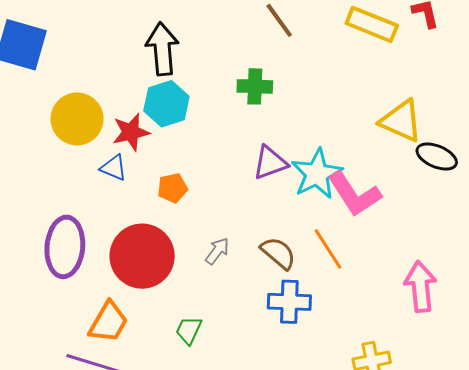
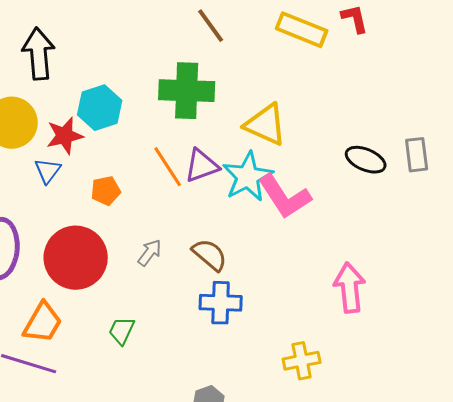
black arrow: (162, 49) -> (39, 54), moved
green cross: (255, 86) -> (187, 91), size x1.6
yellow triangle: (401, 121) -> (266, 125), moved
blue triangle: (114, 168) -> (48, 171), turned 44
orange line: (328, 249) -> (168, 167), moved

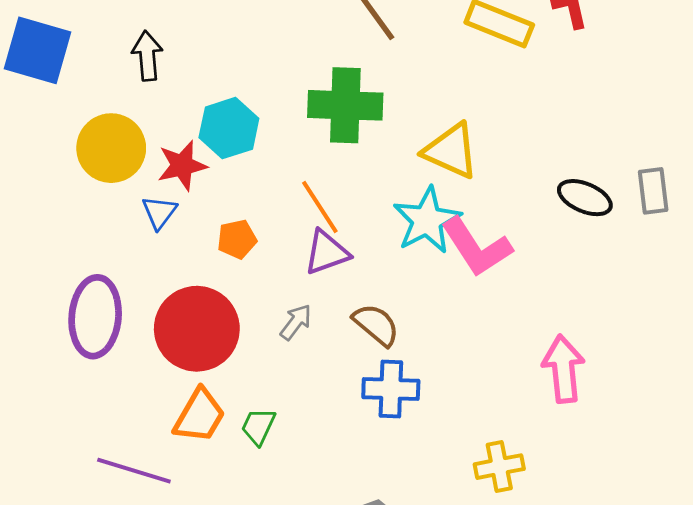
black arrow: (39, 54) -> (147, 56), size x0.7
purple triangle: (202, 166) -> (327, 252), moved
orange trapezoid: (43, 323) -> (199, 416), moved

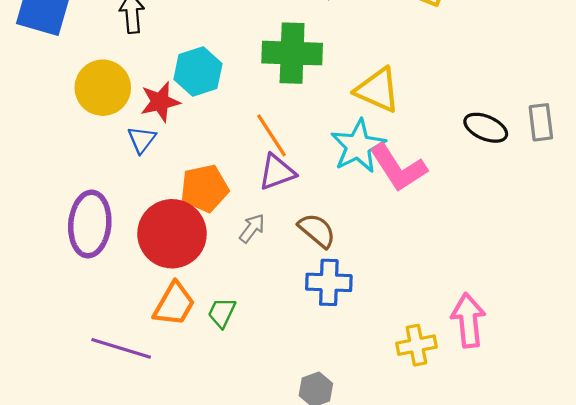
orange pentagon: (237, 239) -> (204, 188), moved, size x1.5
pink arrow: (563, 369) -> (468, 320), moved

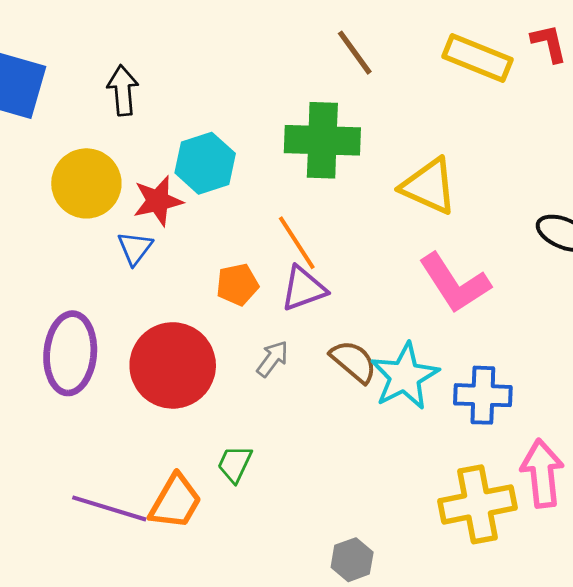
cyan star: (358, 146) -> (405, 376), moved
orange pentagon: (204, 188) -> (237, 285), moved, size x0.7
blue cross: (329, 282) -> (483, 395), moved
orange trapezoid: (174, 304) -> (175, 502), moved
yellow cross: (416, 345) -> (477, 504), size x1.5

